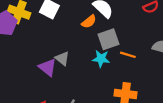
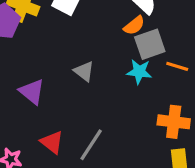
orange semicircle: (89, 22) -> (134, 25), moved
purple triangle: (48, 67) -> (32, 92), moved

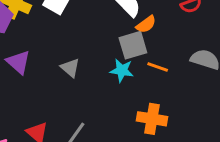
orange semicircle: (134, 25) -> (146, 24), moved
purple triangle: (32, 92) -> (18, 62), moved

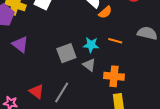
gray square: (133, 45) -> (66, 53), moved
gray triangle: (70, 68) -> (89, 65), moved

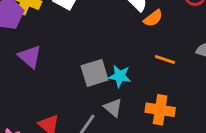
cyan star: (91, 45) -> (120, 76), moved
gray triangle: (89, 65) -> (113, 108), moved

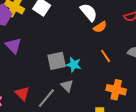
orange line: (165, 59) -> (106, 56), turned 32
orange cross: (160, 110) -> (116, 90), moved

